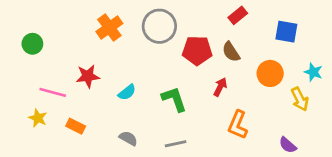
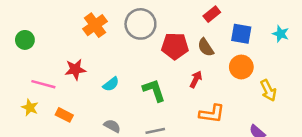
blue square: (286, 32) -> (241, 34), moved
cyan star: (313, 72) -> (281, 34), moved
orange L-shape: (238, 125) -> (212, 114), turned -105

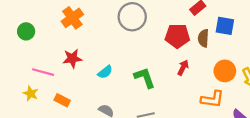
orange cross: (95, 25) -> (72, 18), moved
red pentagon: (175, 46) -> (177, 36), moved
brown semicircle: (206, 47) -> (203, 38), moved, turned 36
orange circle: (241, 67) -> (225, 71), moved
orange L-shape: (212, 114) -> (212, 99), moved

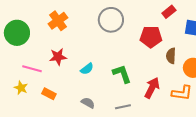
green circle: (26, 31) -> (17, 33), size x1.6
brown semicircle: (203, 38) -> (171, 56), moved
red arrow: (183, 68) -> (152, 88), moved, size x1.5

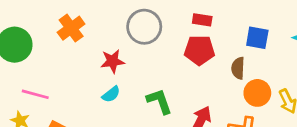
red rectangle: (169, 12) -> (202, 20), moved, turned 48
brown semicircle: (171, 56) -> (238, 68), moved
red star: (58, 57) -> (112, 61), moved

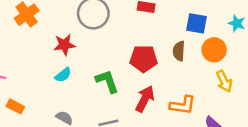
red pentagon: (199, 50) -> (144, 59), moved
orange circle: (257, 93) -> (214, 50), moved

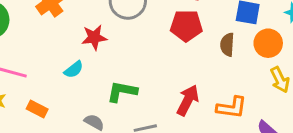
red pentagon: (144, 59) -> (186, 26), moved
cyan semicircle: (63, 75) -> (74, 70), moved
green L-shape: (107, 81) -> (122, 91), moved, turned -60

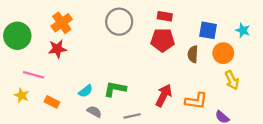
red star: (94, 37) -> (57, 49), moved
cyan semicircle: (74, 70) -> (86, 91), moved

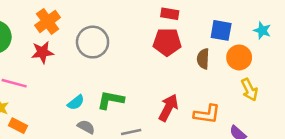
gray circle: (119, 22) -> (93, 42), moved
orange rectangle: (52, 102) -> (18, 126), moved

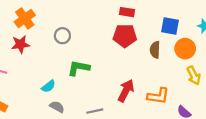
gray circle: (93, 42) -> (62, 36), size x0.6
green L-shape: (111, 100) -> (79, 68), moved

